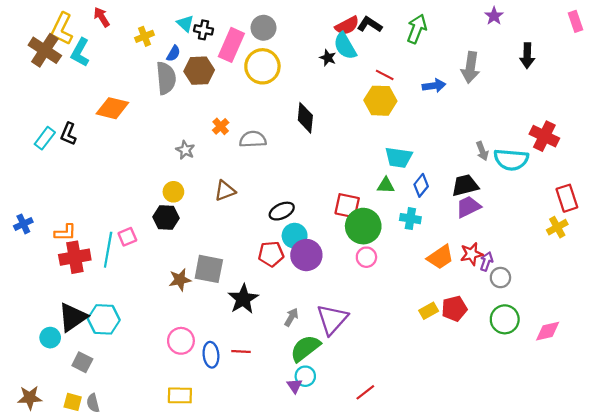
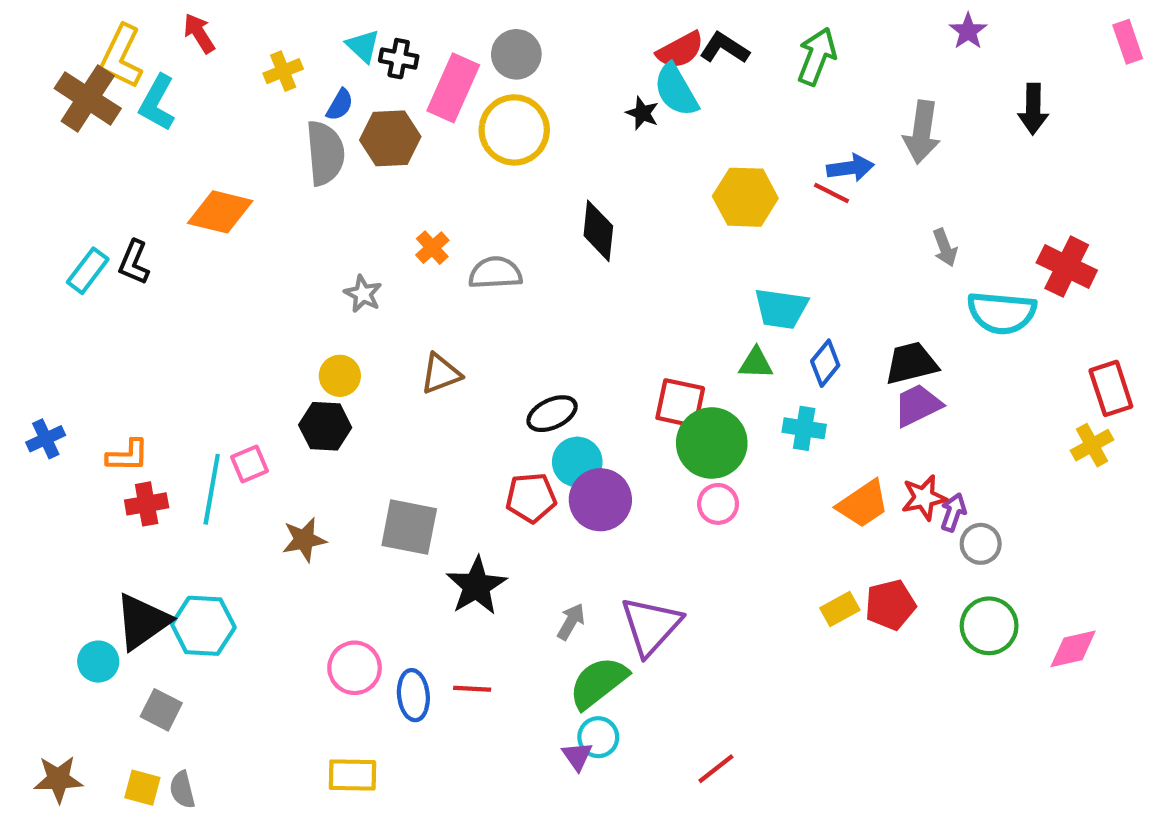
red line: (385, 75) -> (831, 193), moved
gray arrow: (482, 151) -> (945, 248), moved
red cross: (75, 257) -> (147, 504), size x0.7
brown star: (180, 280) -> (304, 540), moved

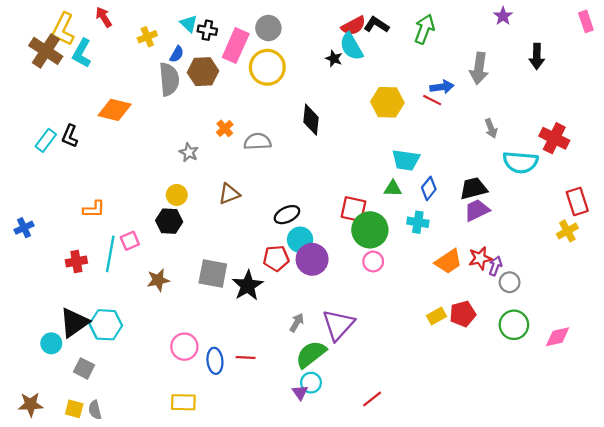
orange L-shape: (128, 456) -> (94, 209), moved
black star: (476, 586) -> (248, 286), moved

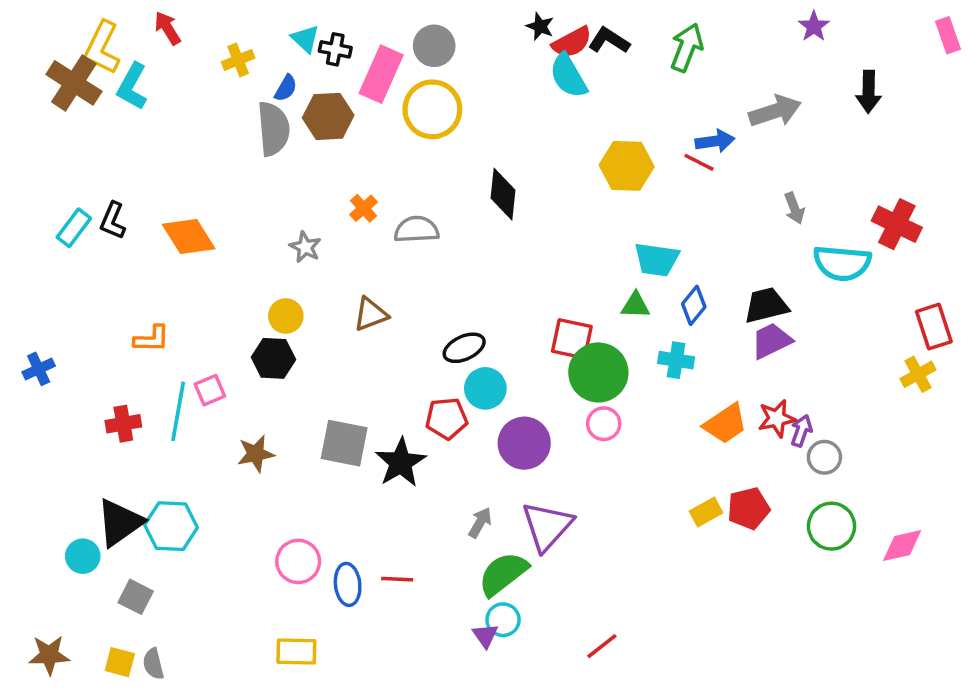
black star: (334, 59) -> (540, 26), moved
gray arrow: (479, 68) -> (775, 111), turned -116
orange diamond: (115, 110) -> (189, 237), moved, turned 44
purple circle: (312, 259) -> (524, 443), moved

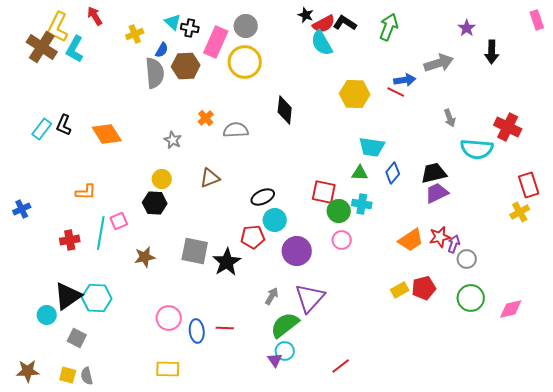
purple star: (814, 26) -> (467, 28), moved
cyan cross: (676, 360) -> (362, 204), moved
green circle: (598, 372) -> (339, 211), size x0.7

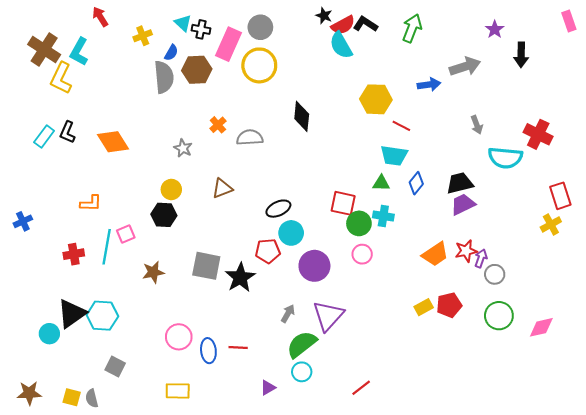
yellow L-shape: (58, 27) -> (61, 78), moved
red line: (396, 92) -> (401, 126), moved
gray square: (77, 338) -> (115, 367), moved
purple triangle: (275, 360) -> (268, 388), moved, turned 35

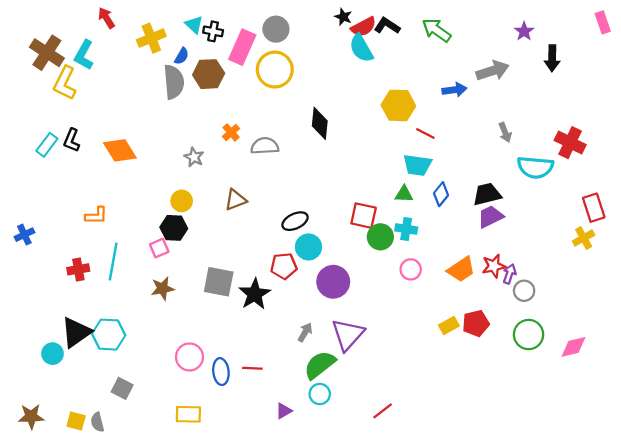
green arrow: (412, 28) -> (437, 30), turned -76
yellow cross: (143, 36) -> (151, 38), size x1.4
pink square: (126, 234) -> (159, 248), moved
pink circle: (362, 254) -> (411, 269), moved

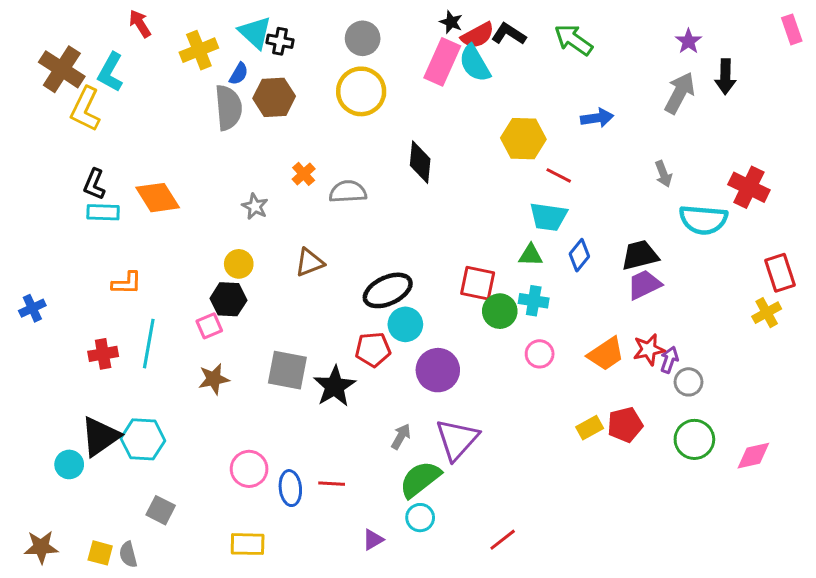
cyan triangle: (194, 25) -> (255, 32), size x1.4
pink rectangle: (242, 47) -> (442, 62), moved
gray arrow: (493, 71) -> (680, 93), moved, turned -44
cyan rectangle: (47, 145) -> (103, 212), moved, turned 55
black ellipse: (295, 221) -> (388, 290), size x1.4

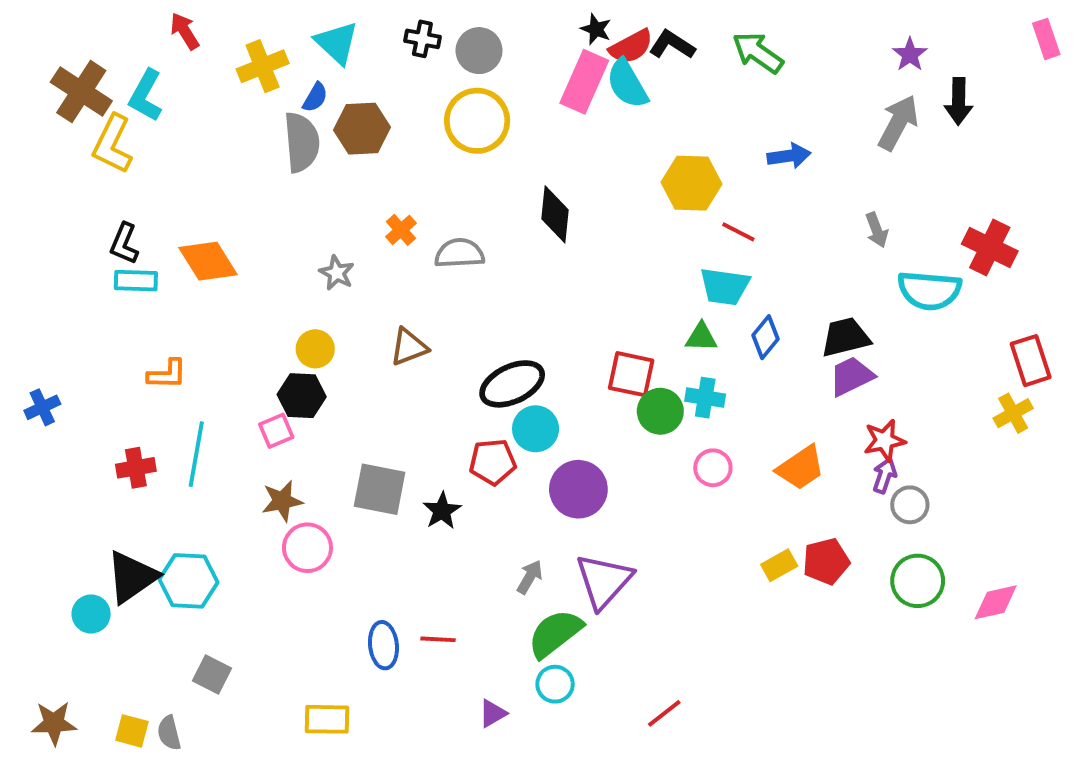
black cross: (280, 41) -> (422, 39), moved
red star: (649, 349) -> (884, 440), moved
black star: (335, 386) -> (442, 511), size x0.7
pink circle: (249, 469) -> (307, 548), moved

